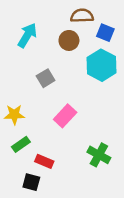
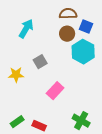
brown circle: (69, 40) -> (67, 34), moved
yellow star: (14, 115) -> (16, 75), moved
green rectangle: (21, 144) -> (17, 122), moved

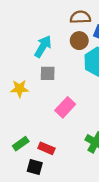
cyan arrow: (26, 29) -> (43, 46), moved
gray square: (40, 62) -> (48, 73), turned 32

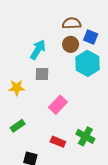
green rectangle: (21, 144) -> (18, 126), moved
red rectangle: (46, 148) -> (58, 142), moved

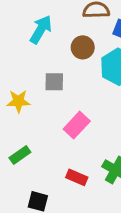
brown circle: (71, 44) -> (83, 47), moved
cyan arrow: (38, 50) -> (41, 29), moved

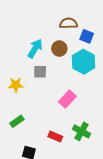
cyan arrow: (41, 29) -> (35, 49), moved
pink rectangle: (77, 125) -> (67, 99), moved

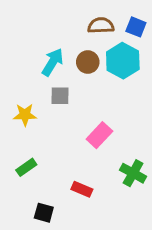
blue square: (87, 36) -> (136, 27), moved
cyan hexagon: (84, 62) -> (123, 61), moved
green cross: (82, 131) -> (133, 173), moved

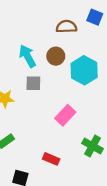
blue square: (136, 27) -> (95, 17), moved
cyan hexagon: (123, 61) -> (84, 70), moved
cyan arrow: (53, 62) -> (27, 56), turned -60

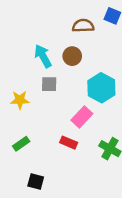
cyan hexagon: (84, 70) -> (101, 88), moved
red rectangle: (51, 159) -> (69, 143), moved

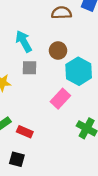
brown circle: (72, 56) -> (58, 51), moved
red rectangle: (69, 143) -> (25, 132), moved

